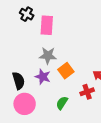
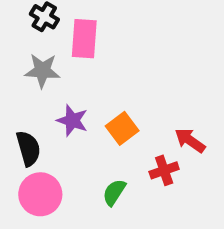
gray star: (48, 55) -> (42, 71), moved
purple star: (43, 77) -> (72, 120), moved

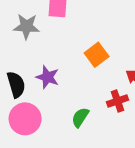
purple star: (72, 120) -> (47, 77), moved
orange square: (122, 128) -> (97, 55), moved

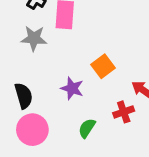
purple star: (47, 77) -> (72, 88), moved

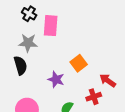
black semicircle: (24, 96) -> (20, 65), moved

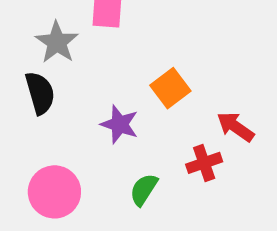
gray star: (28, 43) -> (57, 42), turned 30

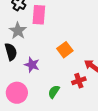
purple star: (120, 124) -> (32, 65), moved

